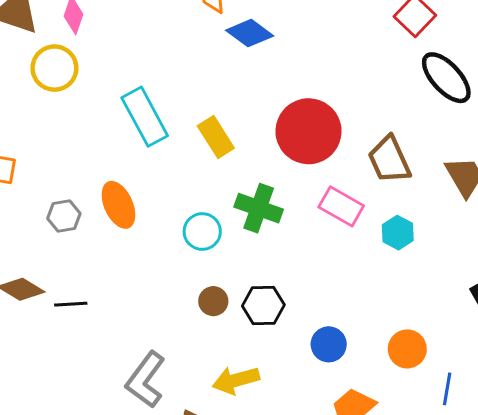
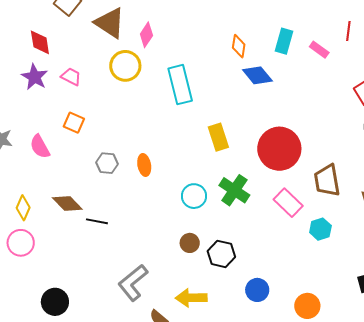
cyan rectangle: (145, 117) -> (180, 85), moved
orange ellipse: (118, 205) -> (144, 165), size x0.7

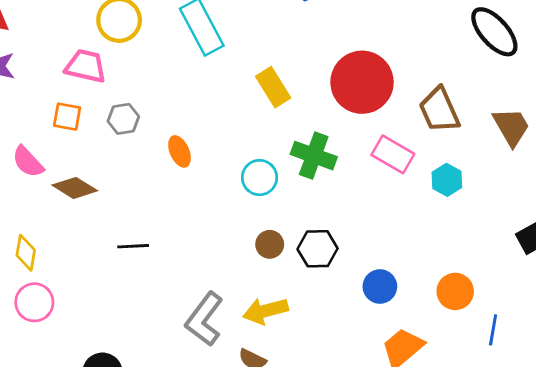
pink trapezoid: (71, 77) -> (86, 66), moved, size x1.4
gray hexagon: (107, 163) -> (123, 119), moved
brown diamond: (67, 204) -> (75, 188), moved
yellow arrow: (191, 298) -> (265, 311), moved

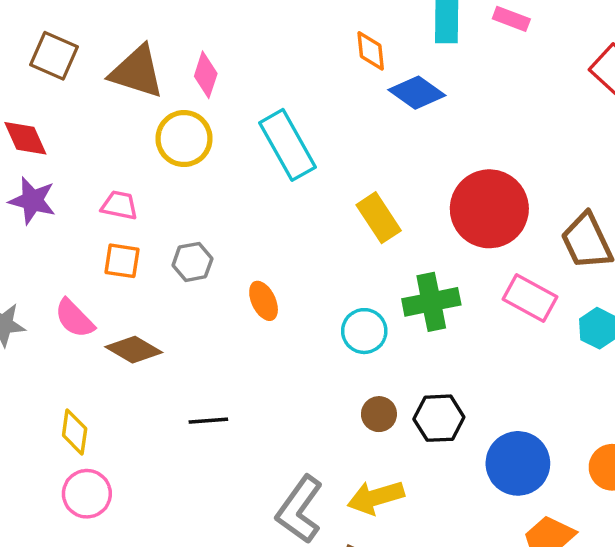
pink trapezoid: (86, 66) -> (119, 205), moved, size x0.7
green cross: (314, 156) -> (431, 302), turned -30
blue circle: (380, 286) -> (518, 463), size x1.5

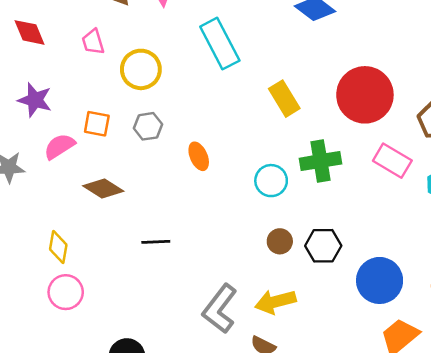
yellow circle: (184, 139) -> (141, 69), moved
purple star: (32, 201) -> (35, 100), moved
pink trapezoid: (119, 205) -> (93, 42), moved, turned -120
pink semicircle: (74, 318) -> (59, 146), moved, turned 100

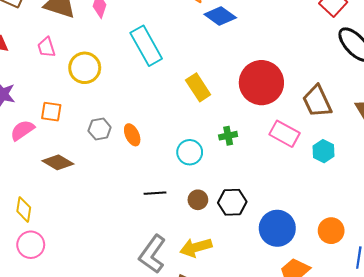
gray hexagon: (148, 126) -> (100, 129), moved
green cross: (320, 161) -> (228, 136), size x0.6
black line: (156, 242) -> (155, 193), moved

